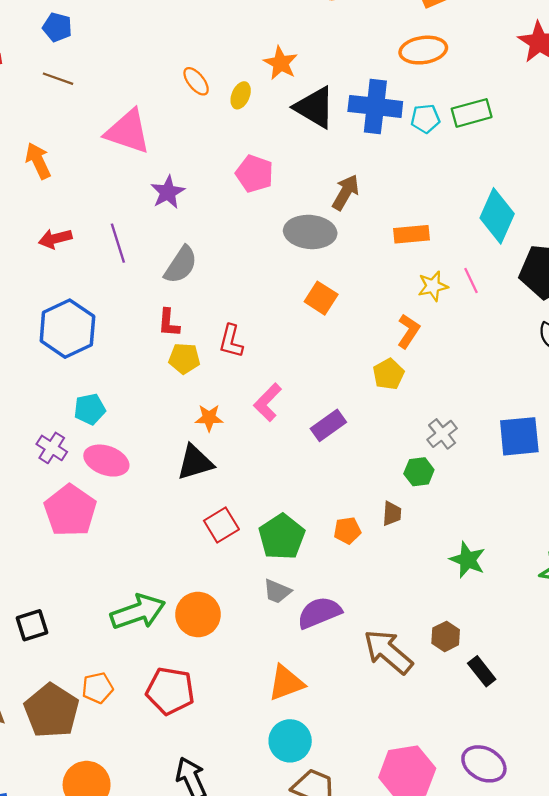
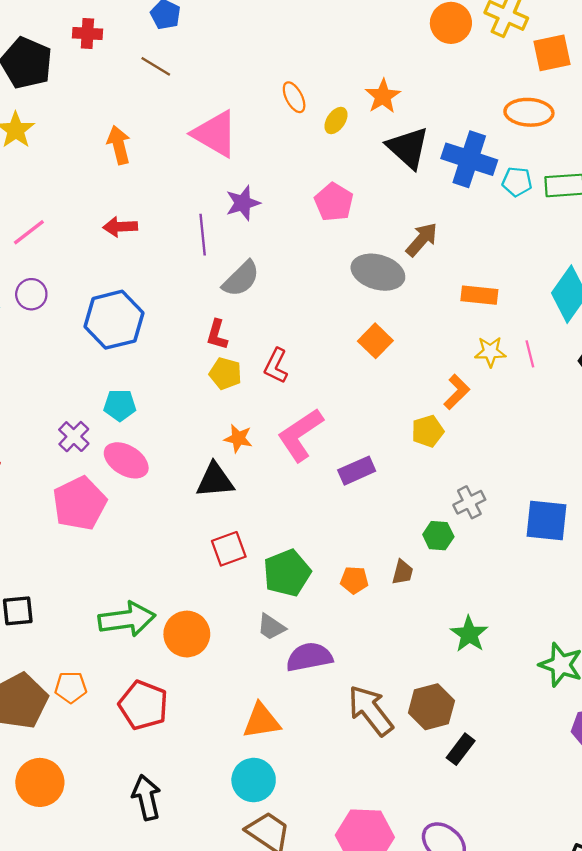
purple line: (118, 243) -> (203, 235), moved
pink L-shape: (268, 402) -> (300, 435), size x1.4
brown hexagon: (446, 636) -> (431, 707), size x1.5
black rectangle: (482, 671) -> (461, 749), turned 64

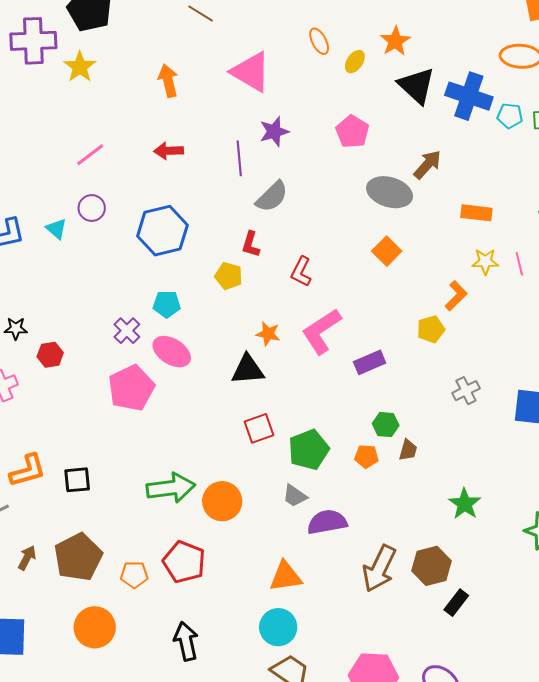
yellow pentagon: (225, 374) -> (229, 276), moved
green hexagon: (438, 536) -> (386, 425), moved
orange pentagon: (71, 687) -> (134, 575), moved
brown arrow: (371, 710) -> (379, 569), turned -117

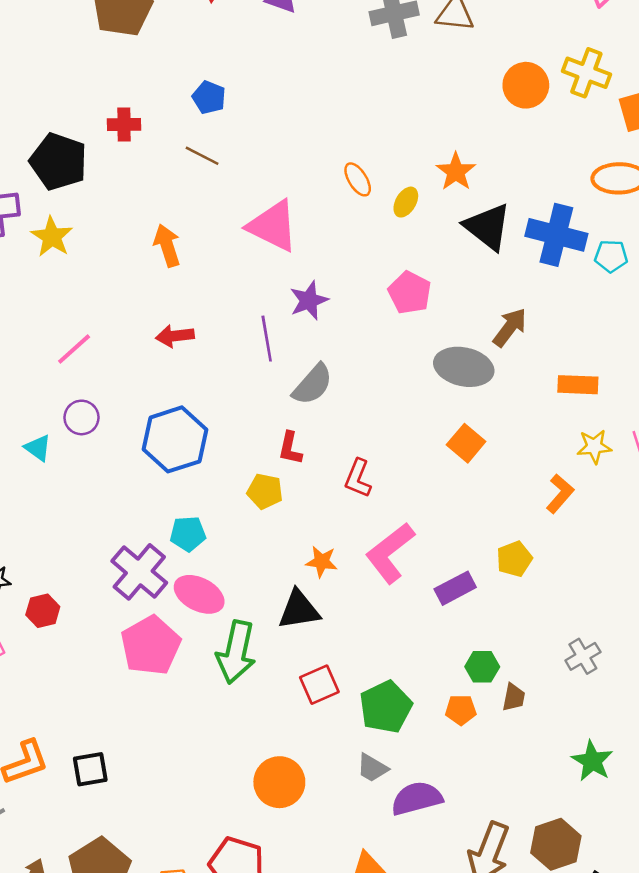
yellow pentagon: (431, 329) -> (514, 559), moved
purple cross: (127, 331) -> (139, 572), size x1.6
gray cross: (466, 391) -> (583, 656), moved
green arrow: (171, 488) -> (236, 652), moved, turned 114

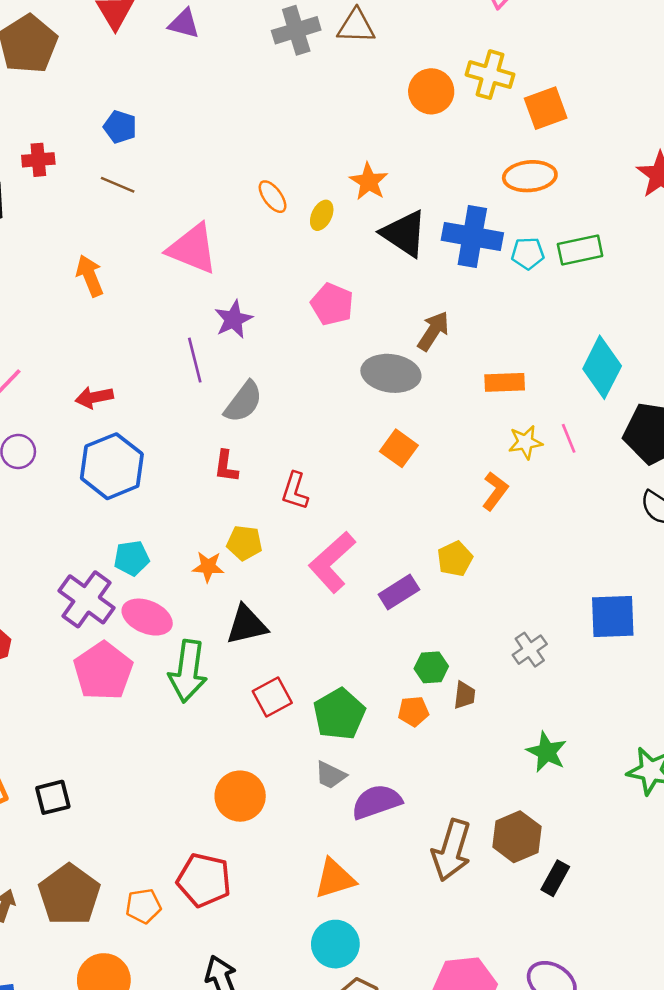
red arrow: (175, 336) -> (94, 397), moved
yellow pentagon: (265, 491) -> (244, 543), moved
orange star: (322, 562) -> (208, 567), moved

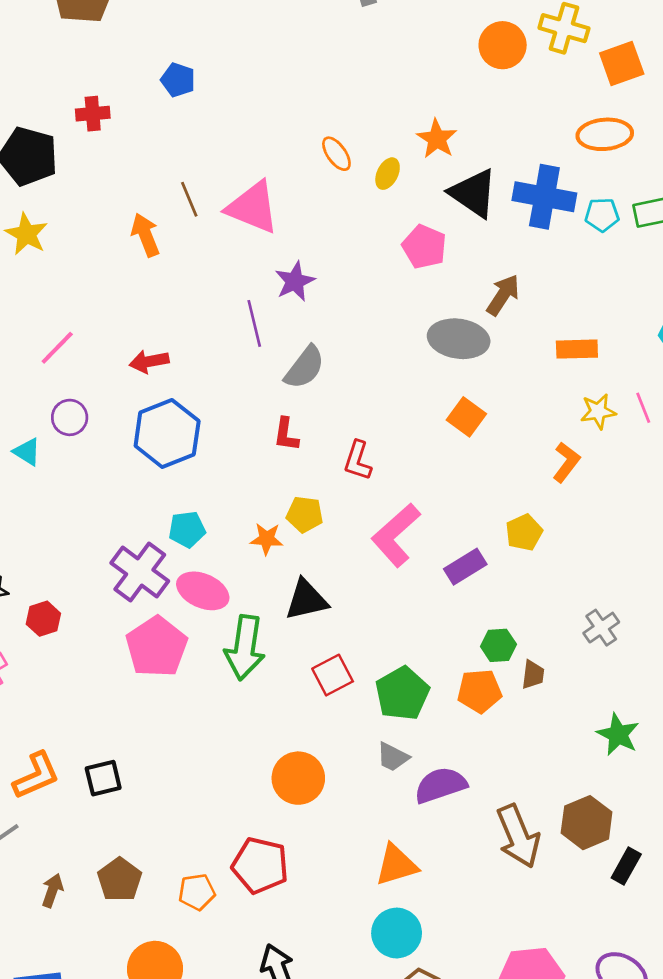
brown line: (118, 185) -> (189, 199), moved, turned 44
pink pentagon: (332, 304) -> (424, 247), moved
orange pentagon: (413, 711) -> (480, 691), size x1.4
brown arrow: (451, 850) -> (518, 836), turned -40
brown pentagon: (69, 895) -> (120, 880), size x0.7

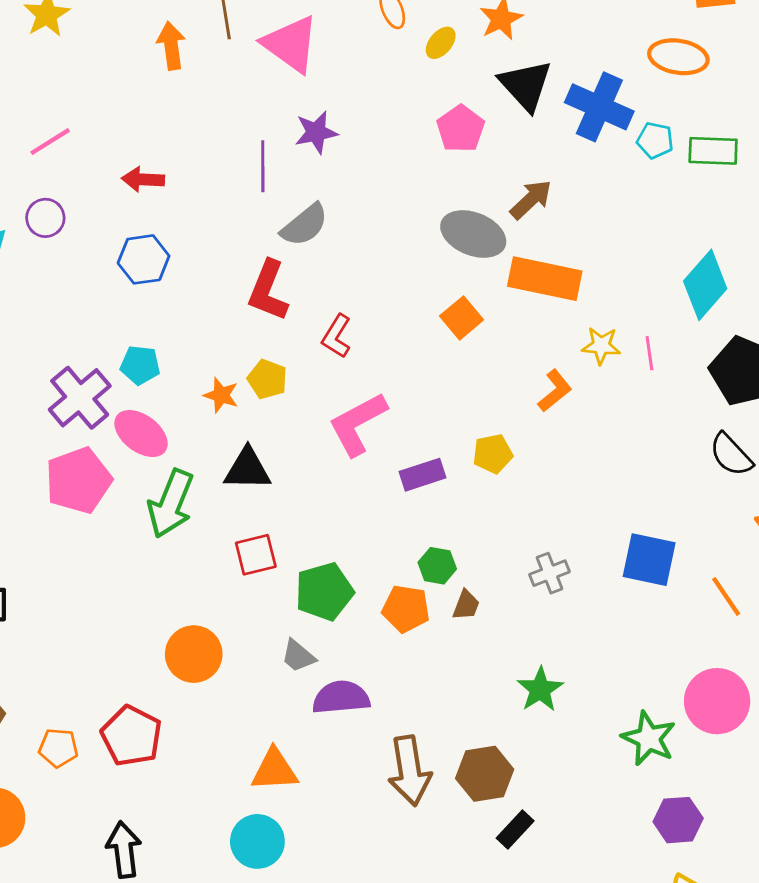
orange rectangle: (577, 349) -> (545, 279), moved, size x1.6
blue hexagon: (167, 434) -> (144, 259), size x0.7
red L-shape: (286, 434) -> (268, 291), size x1.6

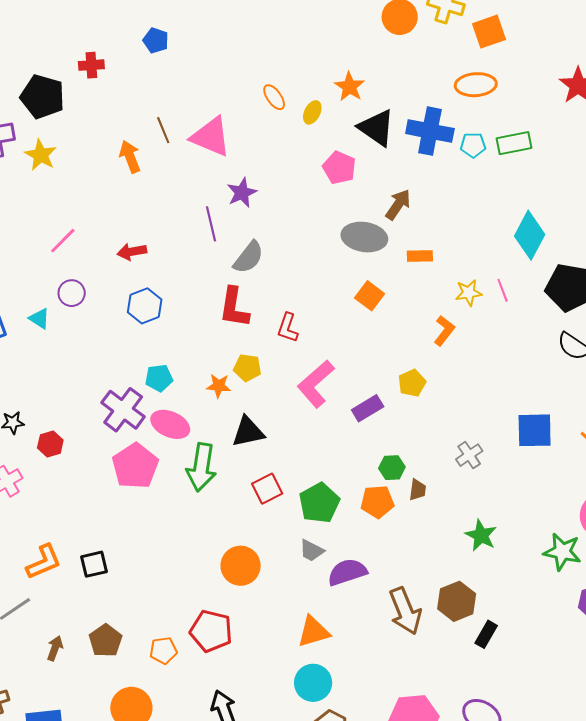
orange rectangle: (545, 279) -> (420, 256), size x0.5

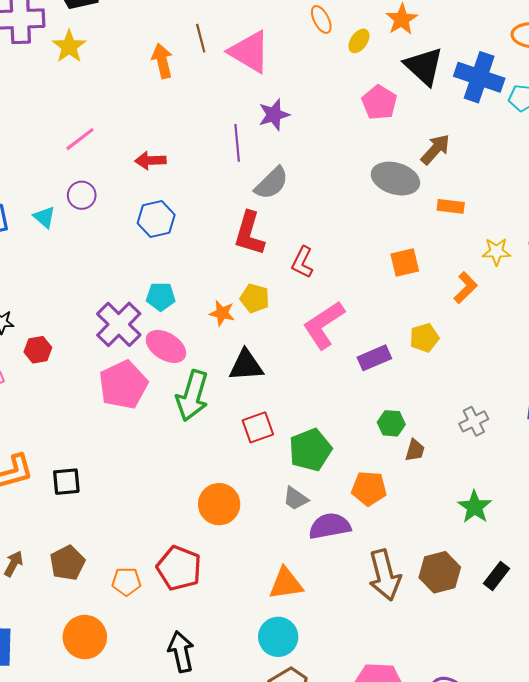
orange square: (370, 296) -> (405, 263), moved, turned 32
orange pentagon: (377, 502) -> (369, 488), moved
black rectangle: (486, 634) -> (497, 576), moved

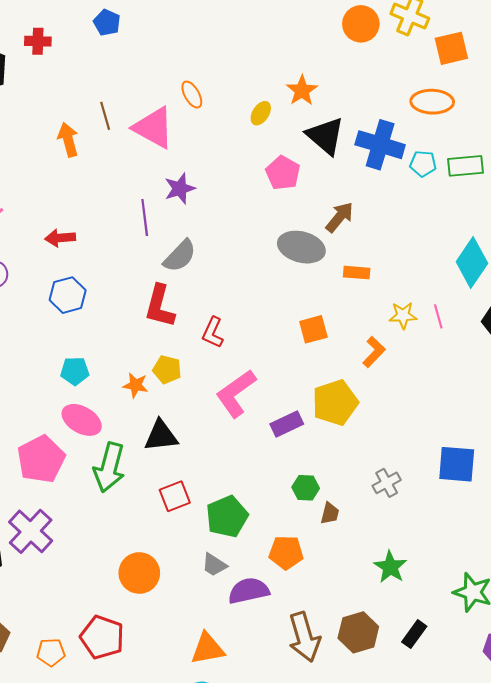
orange ellipse: (321, 19) -> (192, 95), moved
purple cross: (119, 324) -> (31, 531), moved
yellow pentagon: (424, 338) -> (335, 403), size x1.6

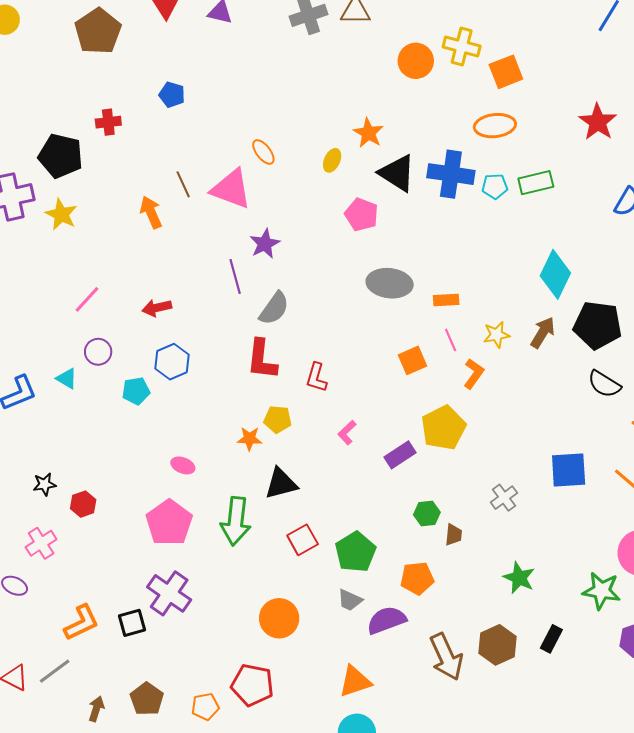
brown arrow: (340, 217) -> (543, 332), moved
pink line: (438, 316) -> (451, 340), moved
cyan pentagon: (75, 371) -> (136, 391), moved
pink L-shape: (236, 393) -> (347, 433), size x0.5
pink ellipse: (82, 420) -> (183, 465), moved, size x0.6

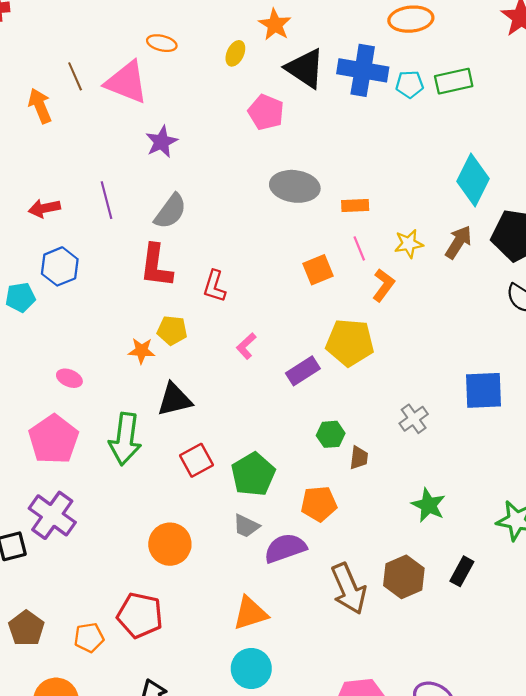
orange ellipse: (263, 152) -> (162, 43), turned -40
purple line: (235, 277) -> (106, 200), moved
yellow pentagon: (443, 428) -> (350, 343), turned 30

